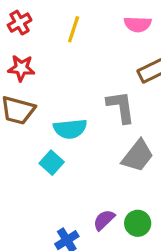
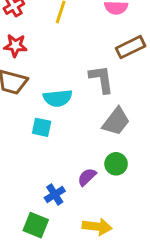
cyan square: (52, 163) -> (42, 127), turned -30
green circle: (138, 223) -> (116, 164), moved

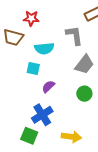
red star: (15, 46) -> (31, 18), moved
purple semicircle: (87, 177) -> (48, 87), moved
blue cross: (55, 194) -> (42, 115), size x1.5

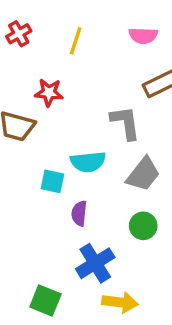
cyan semicircle: (44, 48) -> (88, 162), moved
purple semicircle: (48, 87) -> (79, 213), turned -40
blue cross: (42, 115) -> (95, 263), moved

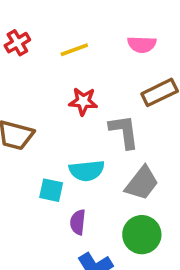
yellow line: (76, 41) -> (74, 50), turned 52
red star: (49, 92) -> (83, 101), moved
green circle: (143, 226) -> (142, 235), size x1.4

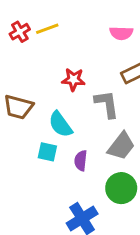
yellow line: (74, 50) -> (47, 29), moved
cyan semicircle: (87, 171) -> (60, 124), moved, turned 60
purple semicircle: (78, 222) -> (81, 161), moved

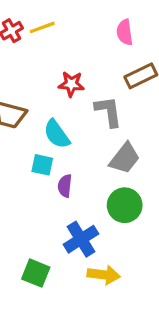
pink semicircle: (121, 33) -> (125, 32), turned 80
purple semicircle: (81, 161) -> (65, 186), moved

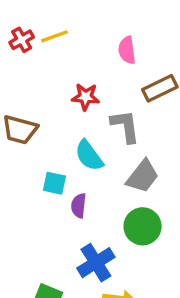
pink semicircle: (125, 32) -> (127, 50), moved
cyan semicircle: (57, 134) -> (89, 156), moved

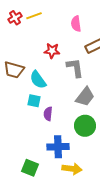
cyan semicircle: (89, 156) -> (38, 80), moved
blue cross: (96, 263) -> (58, 147), turned 30

